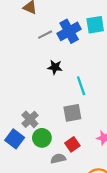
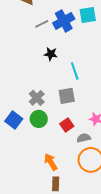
gray cross: (30, 119) -> (37, 98), moved
gray semicircle: (58, 159) -> (84, 138), moved

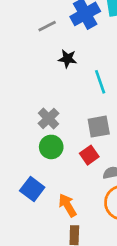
gray line: (42, 24) -> (47, 26), moved
gray square: (67, 96) -> (99, 127), moved
blue square: (14, 120) -> (32, 189), moved

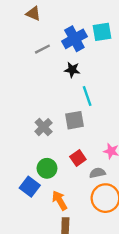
black star: (67, 59) -> (72, 70), moved
gray square: (99, 127) -> (74, 120), moved
green circle: (51, 147) -> (47, 168), moved

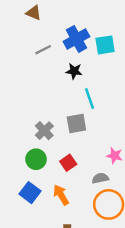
cyan square: (102, 32) -> (105, 45), moved
red square: (78, 158) -> (68, 163), moved
green circle: (47, 168) -> (36, 159), moved
orange arrow: (60, 200) -> (61, 195), moved

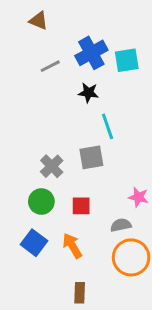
red square: (68, 163) -> (81, 206), turned 35

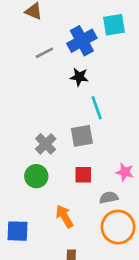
cyan square: (127, 60) -> (114, 25), moved
red square: (81, 206) -> (83, 175), moved
blue square: (34, 243) -> (18, 231), moved, turned -35

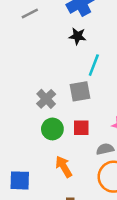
gray line: (44, 53) -> (30, 14), moved
cyan line: (97, 108) -> (94, 65), turned 40
green circle: (36, 176) -> (52, 129), moved

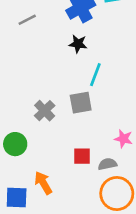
red square: (81, 128) -> (82, 156), moved
green circle: (52, 129) -> (15, 144), moved
orange arrow: (64, 167) -> (43, 183), moved

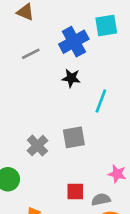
gray line: (27, 20) -> (31, 54), moved
cyan line: (95, 75) -> (101, 101), moved

